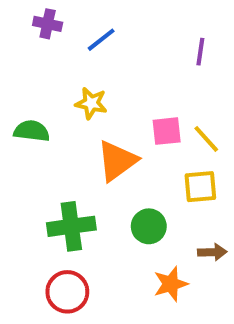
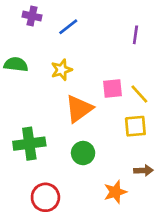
yellow star: (91, 103) -> (62, 70), turned -30
green semicircle: (32, 131) -> (16, 64), moved
green cross: (71, 226) -> (29, 144), moved
green circle: (149, 226) -> (83, 153), moved

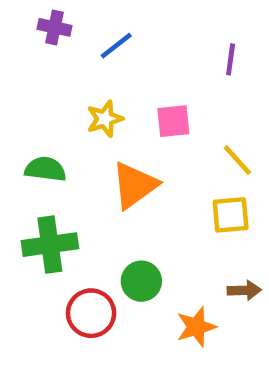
green semicircle: (16, 64) -> (45, 169), moved
pink square: (113, 89) -> (173, 121), moved
green circle: (83, 153) -> (141, 281), moved
red circle: (45, 197) -> (91, 313), moved

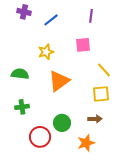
purple line: (231, 59) -> (91, 16), moved
pink square: (173, 121) -> (83, 45), moved
green cross: (50, 245) -> (22, 107), size x0.6
brown arrow: (244, 290) -> (95, 119), moved

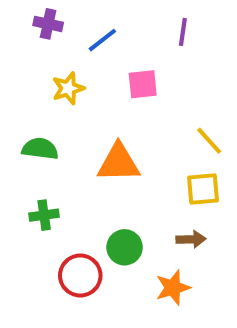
pink square: (83, 45) -> (143, 84), moved
yellow star: (46, 52) -> (68, 88), moved
orange triangle: (59, 81) -> (118, 163), turned 35

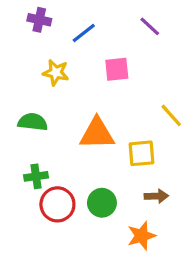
purple line: (183, 32) -> (150, 26), turned -55
yellow star: (68, 88) -> (56, 73), turned 30
yellow square: (203, 189) -> (142, 153), moved
red circle: (80, 275) -> (57, 204), moved

